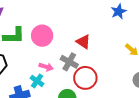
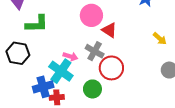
pink circle: (42, 36) -> (91, 15), moved
cyan cross: (37, 81) -> (61, 71), size x1.6

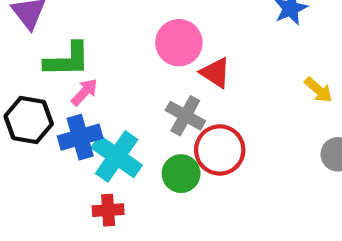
pink arrow: (70, 56) -> (84, 92), moved, turned -64
blue cross: (43, 87) -> (80, 137), moved
green circle: (92, 89) -> (181, 174), moved

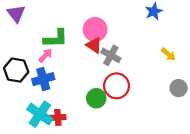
green L-shape: (67, 60) -> (56, 38), moved
red triangle: (215, 73) -> (94, 45), moved
gray cross: (185, 116) -> (111, 55), moved
cyan cross: (117, 156) -> (40, 114), moved

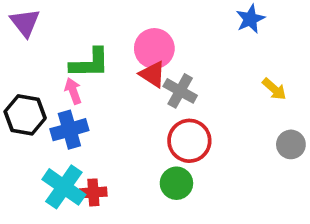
pink arrow: (45, 55) -> (73, 91), turned -63
green circle: (96, 98) -> (176, 183), moved

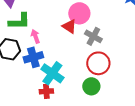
green L-shape: (90, 63) -> (19, 21), moved
red triangle: (152, 74) -> (69, 26), moved
cyan cross: (64, 187) -> (52, 73), moved

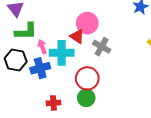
red circle: (98, 63) -> (87, 78), moved
cyan cross: (52, 73) -> (62, 53), moved, turned -35
green circle: (91, 86) -> (86, 98), moved

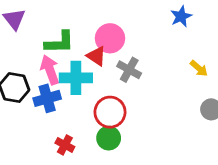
green L-shape: (26, 31) -> (59, 42), moved
pink arrow: (42, 47) -> (50, 70), size x1.5
red cross: (53, 103) -> (65, 145), turned 32

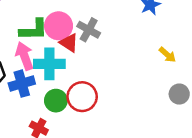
pink circle: (110, 38) -> (59, 26), moved
gray cross: (129, 70) -> (89, 30), moved
green circle: (109, 138) -> (56, 101), moved

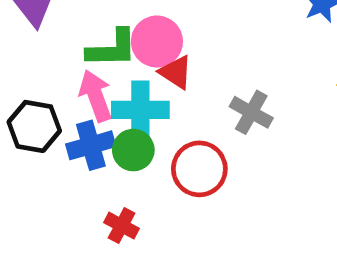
gray cross: (89, 30) -> (251, 112), moved
green circle: (56, 101) -> (133, 150), moved

